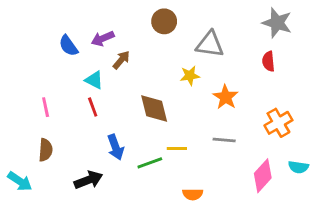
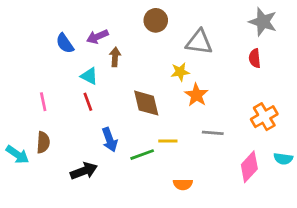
brown arrow: (121, 60) -> (115, 57), turned -36
orange star: (226, 97) -> (196, 95), moved
cyan arrow: (20, 181) -> (17, 155), moved

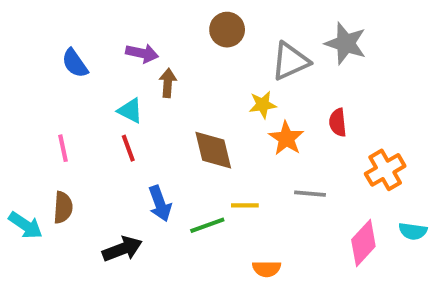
gray star: (263, 22) -> (346, 43), moved
purple arrow: (97, 37) -> (142, 53), turned -145
gray triangle: (199, 42) -> (290, 61), turned -32
blue semicircle: (65, 43) -> (75, 63), moved
red semicircle: (255, 58) -> (338, 122), moved

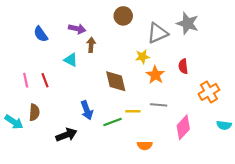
pink line: (63, 148) -> (26, 80), moved
red line: (128, 148) -> (45, 80), moved
gray line: (310, 194) -> (159, 105), moved
pink diamond: (363, 243) -> (183, 127), moved

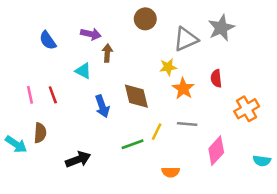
gray star: (188, 23) -> (221, 28), turned 30
blue arrow: (87, 110) -> (102, 106), moved
yellow line: (133, 111) -> (157, 132), turned -64
cyan semicircle: (224, 125) -> (262, 161), moved

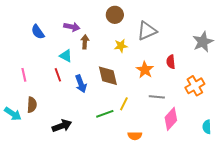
gray star: (221, 28) -> (203, 42), moved
yellow star: (168, 67) -> (121, 46), moved
red line: (53, 95) -> (58, 75), moved
gray line: (187, 124) -> (157, 97), moved
cyan semicircle: (262, 161) -> (207, 127), turned 80

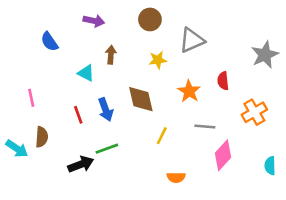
purple arrow: (72, 27) -> (94, 21), moved
red line: (58, 75) -> (78, 115), moved
green line: (105, 114) -> (107, 149), moved

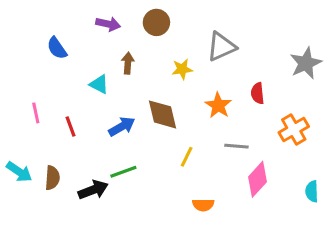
brown circle: (150, 19) -> (156, 22), moved
blue arrow: (106, 110) -> (122, 127), turned -100
red line: (78, 115) -> (70, 127), moved
brown semicircle: (42, 137) -> (52, 178), moved

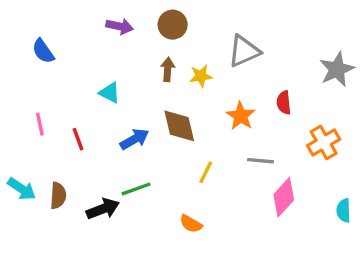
blue semicircle: (57, 48) -> (43, 51), moved
brown arrow: (128, 63) -> (168, 69), moved
orange semicircle: (203, 205) -> (191, 224), moved, turned 30

